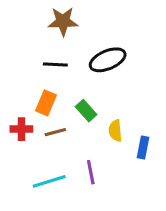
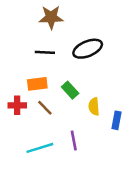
orange rectangle: (46, 103) -> (37, 84), turned 60
brown line: (55, 132) -> (45, 108), turned 60

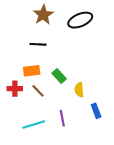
brown star: (51, 17) -> (43, 15), turned -30
black ellipse: (88, 49) -> (80, 20), moved
blue rectangle: (117, 120) -> (96, 111), moved, turned -32

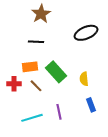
black ellipse: (80, 20) -> (86, 33), moved
green rectangle: (59, 76) -> (56, 72), size x1.5
yellow semicircle: (79, 90) -> (84, 79), moved

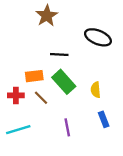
black ellipse: (86, 33) -> (98, 37), turned 45
black line: (36, 42) -> (59, 54), moved
cyan line: (32, 118) -> (18, 130), moved

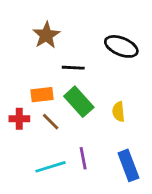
brown star: (47, 16) -> (46, 35), moved
blue rectangle: (104, 119) -> (128, 165), moved, size x1.5
cyan line: (18, 130) -> (51, 167), moved

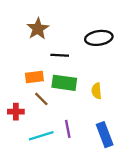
black ellipse: (121, 46) -> (99, 38), turned -30
green rectangle: (79, 102) -> (64, 83), turned -40
red cross: (19, 119) -> (16, 112), moved

